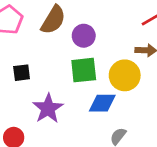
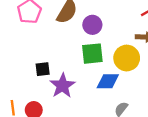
black square: (22, 73) -> (43, 69), moved

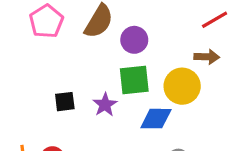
purple star: (63, 86) -> (105, 105), moved, size x0.7

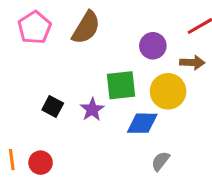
purple circle: (134, 40) -> (153, 46), moved
black square: (65, 102) -> (53, 106), turned 35

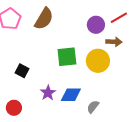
purple circle: (153, 46) -> (96, 25), moved
purple star: (92, 110) -> (48, 93), moved
blue diamond: (142, 123) -> (71, 95), moved

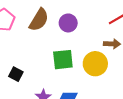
purple circle: (96, 25) -> (68, 23), moved

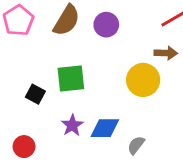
green square: (63, 60) -> (71, 79), moved

